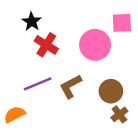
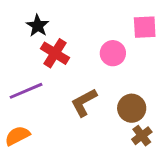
pink circle: (95, 45) -> (113, 53), size x0.7
purple line: (38, 84) -> (26, 91), moved

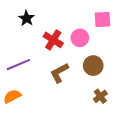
red cross: (55, 53) -> (53, 40), moved
brown circle: (132, 108) -> (93, 66), moved

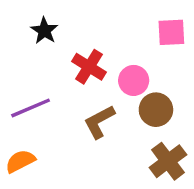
pink circle: (80, 38) -> (134, 80), moved
brown cross: (100, 96) -> (168, 161), size x1.5

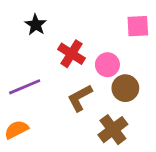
brown cross: (168, 161) -> (113, 130), moved

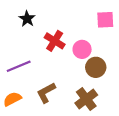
brown L-shape: (80, 98) -> (46, 93), moved

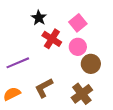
black star: (27, 19) -> (39, 18), moved
pink square: (105, 20) -> (78, 23), moved, turned -36

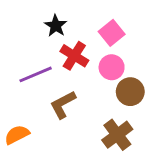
purple line: (18, 63) -> (36, 74), moved
brown L-shape: (44, 88) -> (63, 105), moved

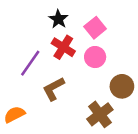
black star: (56, 26) -> (58, 19), moved
purple line: (36, 74) -> (30, 63), turned -32
brown circle: (130, 92) -> (122, 86), moved

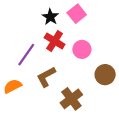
pink square: (95, 28) -> (77, 14), moved
orange semicircle: (14, 114) -> (13, 86), moved
brown cross: (100, 114) -> (71, 99), moved

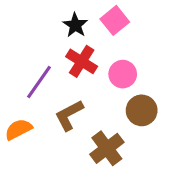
brown circle: (105, 75) -> (142, 110), moved

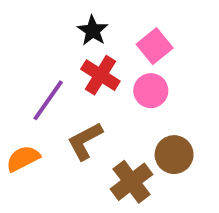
pink square: (115, 20) -> (155, 46), moved
brown circle: (142, 110) -> (174, 155), moved

